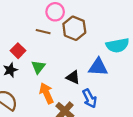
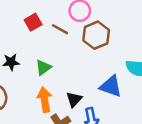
red square: (18, 51) -> (33, 22), moved
black triangle: (73, 77) -> (74, 99), moved, turned 32

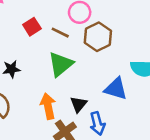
green triangle: (43, 67) -> (61, 64), moved, size x1.5

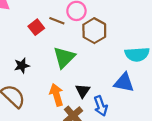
brown line: (60, 33) -> (57, 21), moved
blue triangle: (116, 89) -> (124, 83), moved

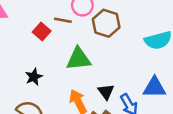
green triangle: (64, 57) -> (79, 59), turned 50
blue triangle: (124, 83) -> (154, 87), moved

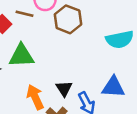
green triangle: (79, 59) -> (21, 56), moved

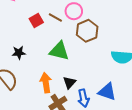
green triangle: (21, 56) -> (59, 51), moved

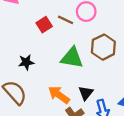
brown hexagon: (87, 31) -> (103, 47), moved
orange arrow: (46, 83) -> (59, 95), turned -42

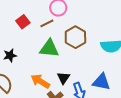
brown line: (66, 20) -> (47, 23), moved, turned -48

